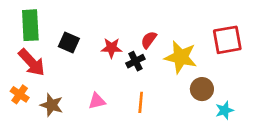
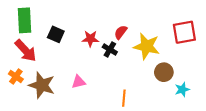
black cross: (135, 61) -> (110, 50), turned -32
orange line: (141, 102) -> (124, 98), moved
brown star: (52, 105) -> (42, 85), size x1.4

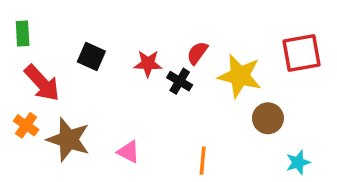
green rectangle: (24, 20) -> (23, 34), moved, size x0.6
pink triangle: (79, 82) -> (128, 152), moved, turned 40
cyan star: (182, 89) -> (298, 162), moved

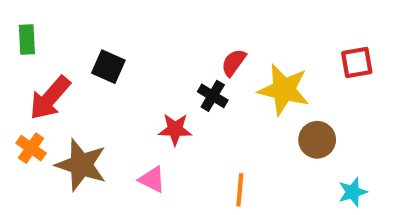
red square: (301, 53) -> (357, 62), size x0.7
red star: (148, 64) -> (175, 129), moved
red arrow: (42, 83) -> (50, 98), turned 84

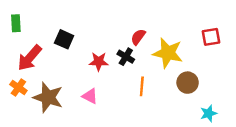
red star: (175, 129) -> (99, 62), moved
pink triangle: (152, 179) -> (90, 96), moved
orange line: (240, 190) -> (142, 86), moved

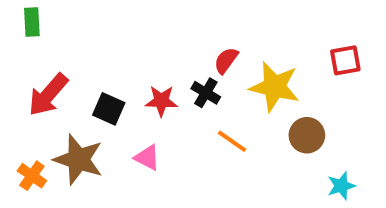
green rectangle: (16, 23) -> (32, 22), moved
black square: (64, 39) -> (109, 109), moved
orange line: (142, 86) -> (232, 141), turned -60
orange cross: (18, 88) -> (32, 176), moved

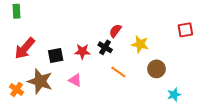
red square: (345, 60) -> (185, 30), moved
yellow star: (275, 87) -> (140, 44), size x0.7
black square: (109, 109) -> (56, 56), turned -35

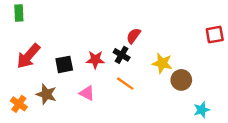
yellow star: (140, 44) -> (162, 63), moved
orange line: (118, 72) -> (125, 84), moved
brown star: (40, 81) -> (46, 94), size x0.7

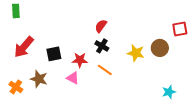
red semicircle: (134, 36) -> (101, 26), moved
red star: (95, 60) -> (80, 60), moved
brown circle: (181, 80) -> (160, 48), moved

